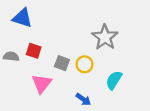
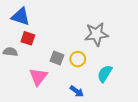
gray star: (105, 37) -> (96, 34), turned 30
red square: (34, 51) -> (28, 38), moved

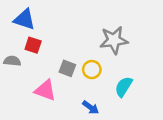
pink triangle: (38, 77) -> (45, 90), turned -48

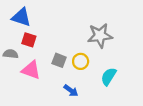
pink triangle: (45, 90) -> (31, 70), moved
blue arrow: (91, 107) -> (71, 90), moved

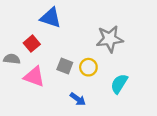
blue triangle: (21, 17) -> (51, 18), moved
red square: (29, 40) -> (32, 44), turned 32

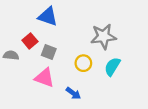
gray square: (65, 66) -> (49, 52), moved
pink triangle: (34, 77) -> (44, 78), moved
cyan semicircle: (119, 84) -> (112, 67), moved

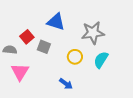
blue triangle: (48, 16) -> (56, 22), moved
pink triangle: (44, 78) -> (20, 72), moved, turned 42

